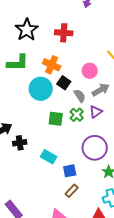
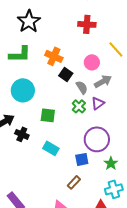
red cross: (64, 33) -> (87, 24), moved
cyan circle: (41, 89) -> (23, 90), moved
green square: (56, 119) -> (48, 115), moved
black cross: (20, 143) -> (22, 134), turned 32
blue square: (70, 171) -> (82, 159), moved

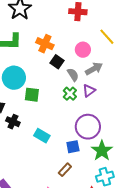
green square: (48, 115) -> (32, 95), moved
green star: (111, 163) -> (102, 151), size x1.5

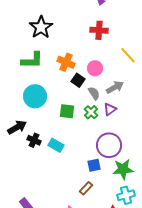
pink circle: (83, 50) -> (95, 68), moved
green square: (32, 95) -> (67, 111), moved
cyan rectangle: (42, 136) -> (56, 145), moved
green star: (102, 151) -> (123, 169), turned 30

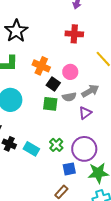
gray semicircle: (94, 93) -> (69, 97), turned 112
green square: (67, 111) -> (50, 104), moved
green cross: (91, 112) -> (56, 145), moved

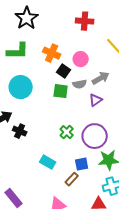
cyan rectangle: (31, 149) -> (48, 162), moved
blue square: (69, 169) -> (82, 164), moved

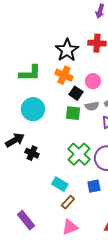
black star: (27, 18) -> (67, 50), moved
green cross: (67, 132) -> (79, 154), size x1.6
brown rectangle: (72, 179) -> (68, 202), moved

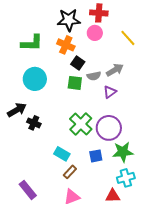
black star: (67, 50) -> (69, 20), turned 30
pink circle: (93, 81) -> (95, 33), moved

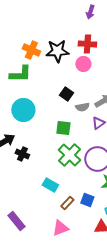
orange cross: (66, 45) -> (31, 50), moved
green square: (75, 83) -> (63, 128), moved
blue square: (96, 156) -> (87, 200), moved, turned 32
brown rectangle: (70, 172) -> (67, 203), moved

